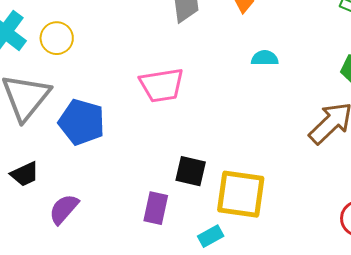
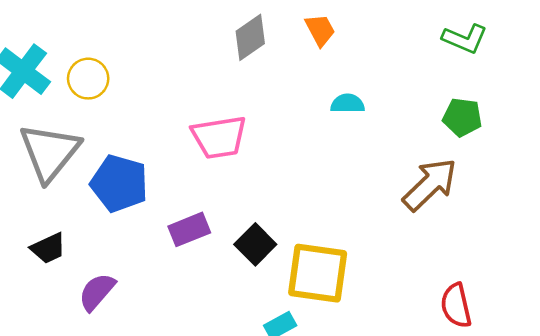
black square: (191, 171) -> (255, 244), turned 32
purple rectangle: (156, 208) -> (189, 229), moved, turned 56

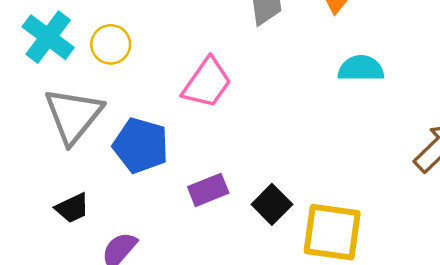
cyan semicircle: (348, 104) -> (361, 68), size x1.4
pink trapezoid: (219, 137) -> (207, 83), moved, turned -46

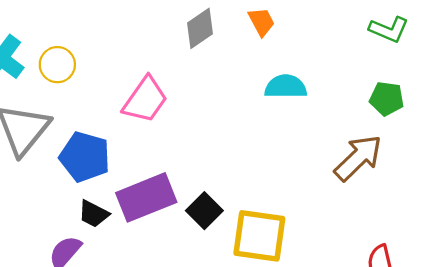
purple rectangle: (208, 190) -> (146, 197), size x1.6
black trapezoid: (72, 208) -> (94, 214), moved, turned 52

